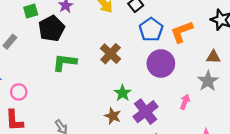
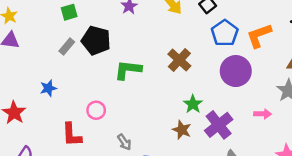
green square: (31, 11) -> (69, 12), moved
black pentagon: (51, 29) -> (96, 40), moved, turned -30
pink circle: (19, 92) -> (96, 110), moved
pink arrow: (185, 102) -> (263, 114), turned 72

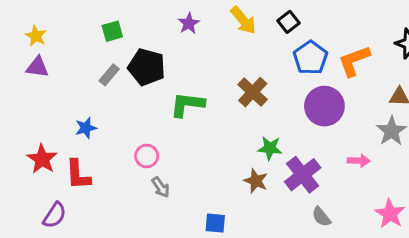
green star: (193, 104) -> (270, 148), turned -30
red L-shape: (72, 135) -> (78, 175), moved
gray arrow: (124, 142) -> (161, 187), moved

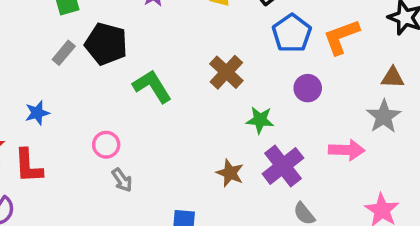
green L-shape: (187, 105) -> (152, 86), turned 51
purple circle: (324, 106) -> (308, 88), size x0.6
green star: (270, 148) -> (260, 120), moved
pink arrow: (359, 161) -> (347, 150), size x1.4

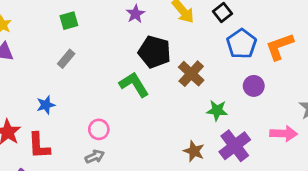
black pentagon: (106, 44) -> (155, 52), moved
gray arrow: (122, 180) -> (95, 157), moved, turned -78

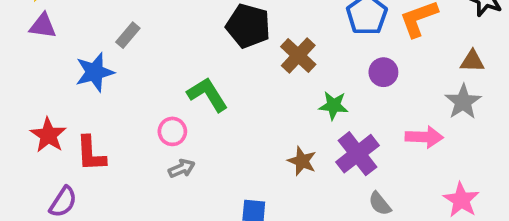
green L-shape: (134, 85) -> (208, 94), moved
blue star: (46, 105) -> (95, 72), moved, size x1.5
gray arrow: (95, 157) -> (182, 168), moved

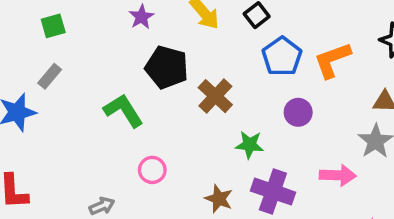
green L-shape: (208, 94) -> (123, 111), moved
pink circle: (172, 131) -> (152, 170), moved
purple cross: (358, 154) -> (273, 192), turned -33

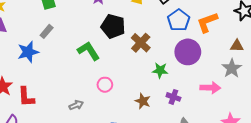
purple circle: (298, 112) -> (188, 52), size x1.6
purple cross: (273, 192) -> (173, 97), size x0.6

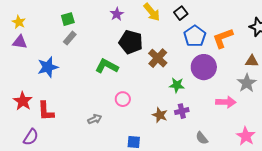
gray rectangle: (47, 31) -> (70, 38), moved
green L-shape: (89, 51) -> (107, 66), turned -30
purple cross: (173, 97) -> (182, 111), moved, turned -32

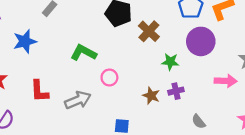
green L-shape: (107, 66) -> (83, 53), moved
red L-shape: (46, 111) -> (39, 91), moved
gray arrow: (95, 119) -> (78, 100), size x1.6

